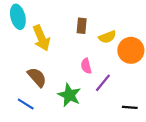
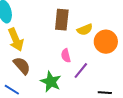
brown rectangle: (82, 26) -> (62, 20), size x1.5
yellow arrow: (41, 38) -> (16, 40), moved

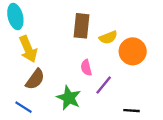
brown semicircle: (22, 66) -> (35, 79), turned 78

